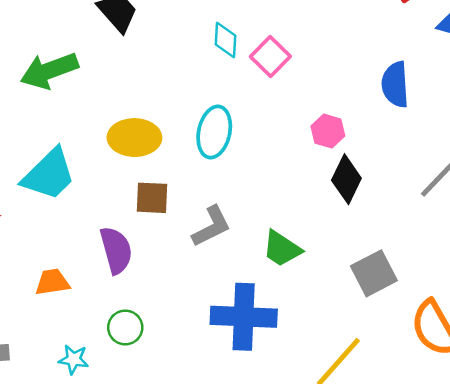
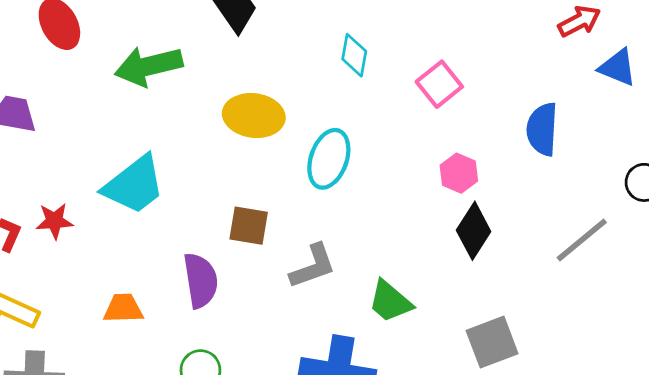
pink square: (270, 57) -> (439, 84), moved
yellow ellipse: (134, 138) -> (254, 116), moved

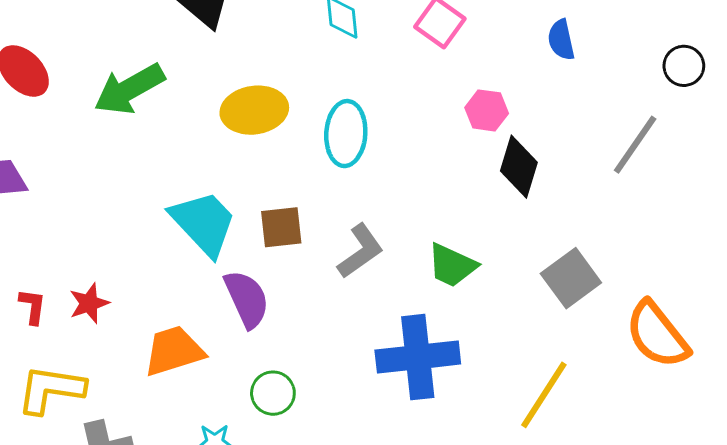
blue semicircle: (542, 129) -> (561, 40), size x0.7
cyan trapezoid: (134, 185) -> (204, 223), moved, turned -80
red star: (54, 221) -> (89, 303), moved
orange trapezoid: (123, 308) -> (174, 351), size x1.4

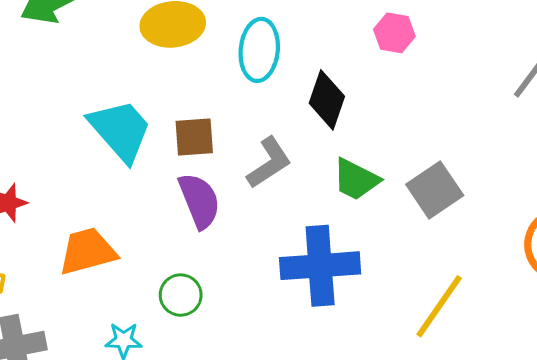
black diamond: (519, 167) -> (327, 100), moved
gray square: (571, 278) -> (435, 190), moved
purple semicircle: (247, 299) -> (199, 201), moved

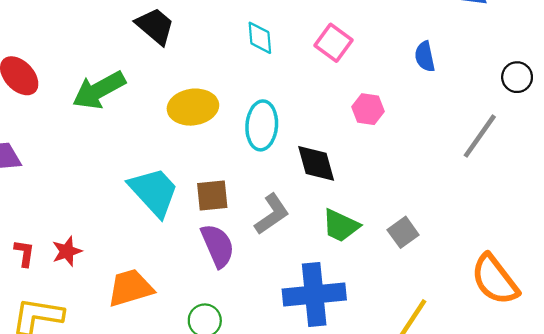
black diamond: (327, 100) -> (316, 163), turned -33
gray square: (435, 190) -> (403, 232), size x0.7

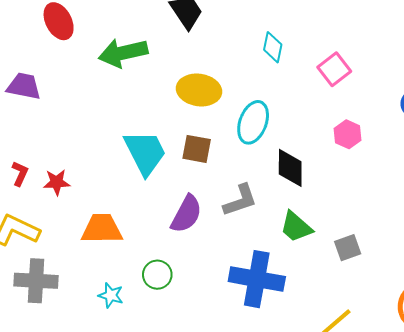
brown square: (212, 196) -> (197, 149), moved
purple semicircle: (218, 246) -> (186, 214), turned 36

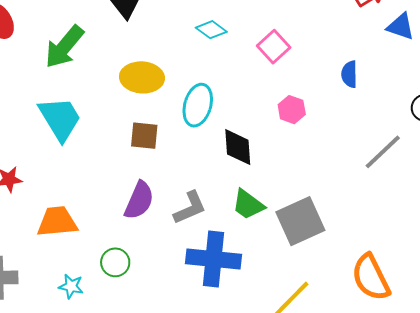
cyan diamond: (273, 47) -> (211, 30), turned -60
green arrow: (123, 53) -> (64, 47), turned -33
cyan trapezoid: (145, 153) -> (60, 119), moved
gray L-shape: (240, 200) -> (190, 208), moved
gray square: (348, 248) -> (300, 221), size x1.8

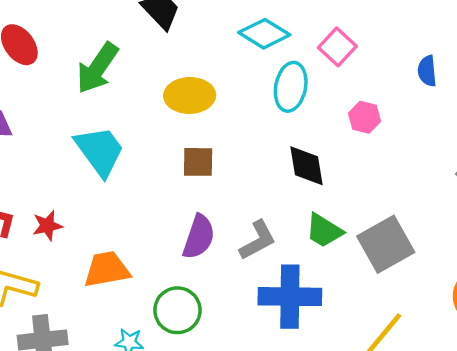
cyan diamond: (211, 30) -> (264, 34), size x1.4
cyan ellipse: (198, 105) -> (291, 87), moved
green circle: (115, 262) -> (177, 310), size x1.4

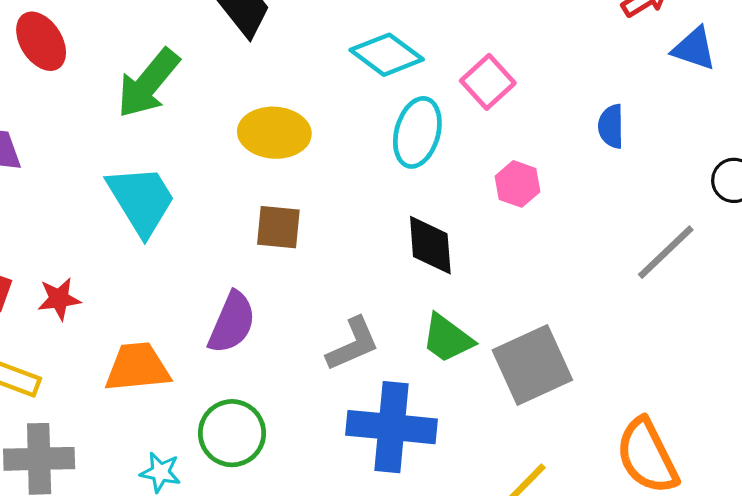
purple semicircle: (199, 237) -> (232, 323), moved

